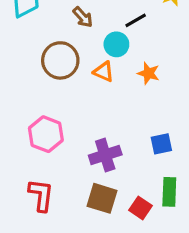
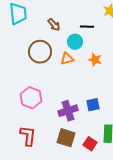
black line: (136, 20) -> (87, 27), turned 32
orange triangle: (104, 72) -> (67, 59), turned -40
blue square: (161, 144) -> (93, 105), moved

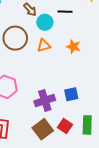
cyan circle: (75, 42) -> (45, 22), moved
brown square: (66, 138) -> (43, 129), turned 36
red square: (90, 144) -> (65, 126), moved

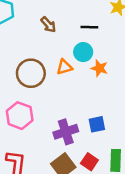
cyan circle: (45, 22) -> (83, 52), moved
brown circle: (15, 38) -> (31, 73), moved

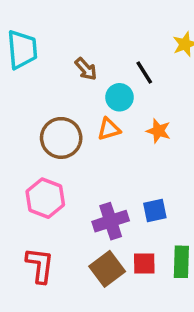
black line: (89, 27) -> (144, 73), turned 56
cyan circle: (83, 52) -> (119, 97), moved
red square: (89, 162) -> (144, 264), turned -35

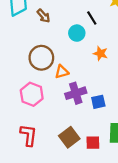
brown arrow: (86, 69) -> (44, 16), moved
orange triangle: (109, 129) -> (62, 72), moved
purple cross: (111, 221) -> (76, 93), moved
red square: (144, 264) -> (93, 143), moved

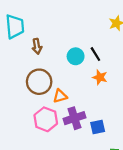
brown arrow: (44, 16) -> (37, 46), moved, turned 32
black line: (92, 18) -> (95, 54), moved
pink hexagon: (32, 94) -> (46, 119), moved

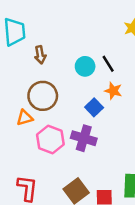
orange triangle: (60, 96) -> (25, 118), moved
purple cross: (74, 118) -> (84, 138), turned 35
blue square: (98, 127) -> (94, 107), moved, turned -32

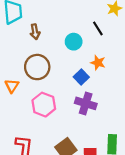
black line: (108, 64) -> (98, 28), moved
orange triangle: (25, 118) -> (12, 86), moved, turned -40
purple cross: (84, 138) -> (86, 103), moved

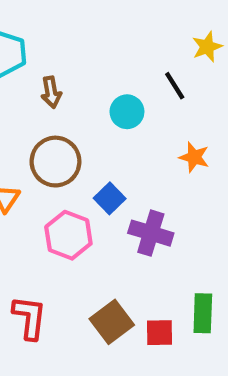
orange star: (98, 63) -> (194, 157), moved
blue square: (81, 77) -> (110, 198), moved

